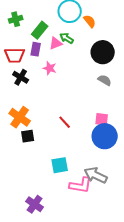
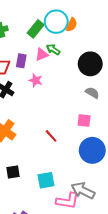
orange semicircle: (90, 21) -> (72, 25), moved, turned 64
green rectangle: (40, 30) -> (36, 29), moved
pink square: (102, 119) -> (84, 121), moved
black square: (28, 136) -> (13, 172), moved

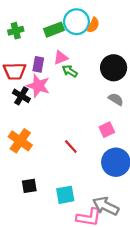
green rectangle: (36, 29) -> (54, 30), turned 30
green arrow: (53, 49) -> (70, 71), moved
pink star: (36, 80) -> (38, 86), moved, size x1.5
pink square: (84, 121) -> (107, 130), turned -32

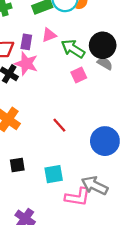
green arrow: (70, 71) -> (73, 49), moved, size x1.5
gray semicircle: (116, 99) -> (105, 64), moved
pink square: (107, 130) -> (79, 75), moved

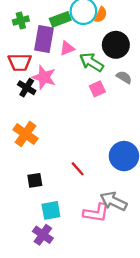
purple rectangle: (26, 42) -> (44, 39), moved, size x1.6
black circle: (103, 45) -> (116, 45), moved
red line: (59, 125) -> (78, 169), moved
cyan square: (54, 174) -> (51, 210), moved

